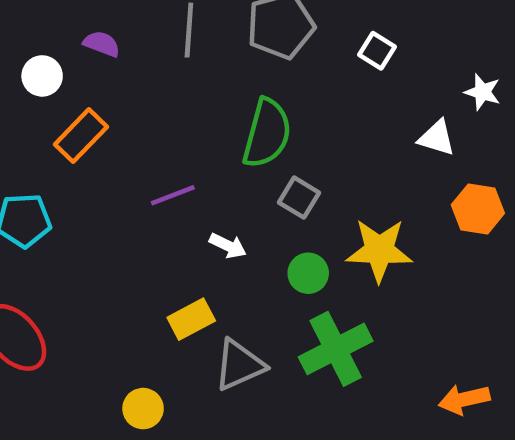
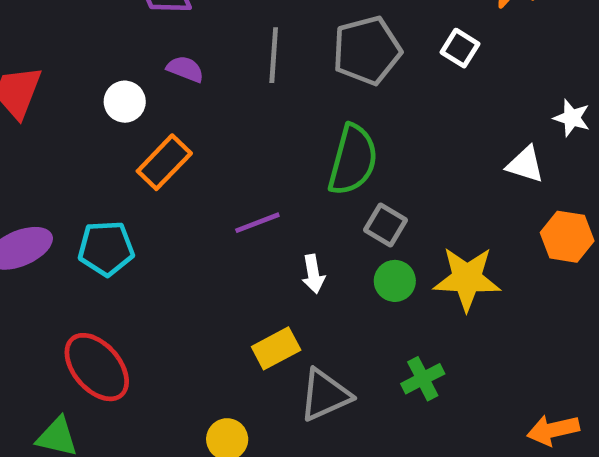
white square: (377, 51) -> (460, 48), moved
white arrow: (228, 246) -> (313, 274), turned 54
green circle: (308, 273) -> (395, 281), moved
green cross: (336, 349) -> (423, 379), size x0.6

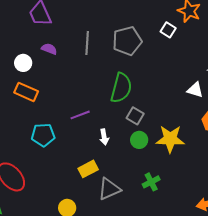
white square: (460, 48) -> (168, 30), moved
orange rectangle: (164, 162) -> (26, 92), moved, turned 70
cyan pentagon: (106, 248) -> (43, 135), moved

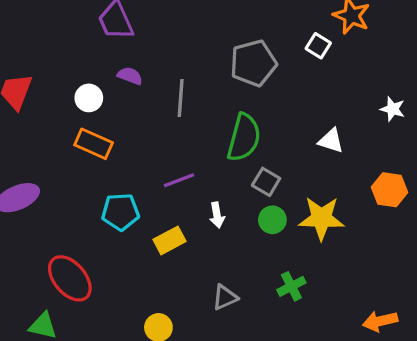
gray line: (87, 43) -> (181, 98), moved
white triangle: (195, 90) -> (331, 141), moved
yellow rectangle: (88, 169) -> (170, 240), moved
gray triangle: (109, 189) -> (225, 297), size x0.7

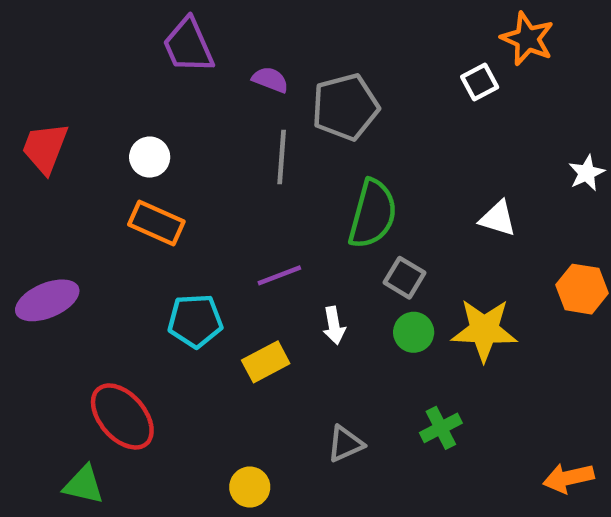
white square: (318, 46) -> (480, 82), turned 30
gray pentagon: (253, 63) -> (345, 107), moved
purple semicircle: (130, 76) -> (270, 80), moved
white star: (393, 109) -> (587, 173), turned 30

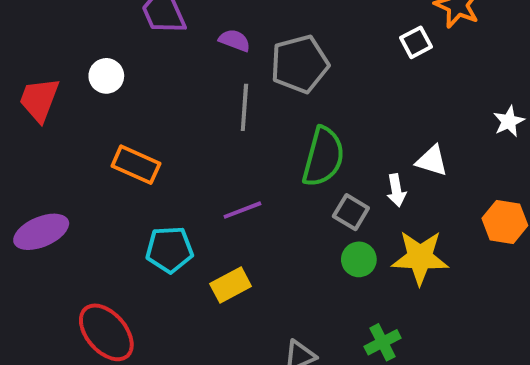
white circle: (150, 157) -> (106, 76), moved
white arrow: (334, 325) -> (396, 190), moved

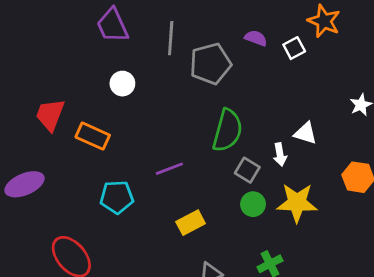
purple semicircle: (235, 40) -> (256, 38), moved
white circle: (106, 76) -> (122, 84), moved
red trapezoid: (39, 100) -> (50, 115), moved
gray line: (244, 107) -> (171, 38), moved
yellow rectangle: (231, 285) -> (191, 223), moved

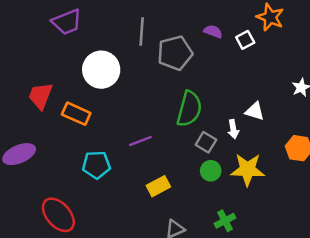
purple trapezoid: (113, 25) -> (67, 22), moved, turned -88
white circle: (122, 84) -> (101, 70), size x1.8

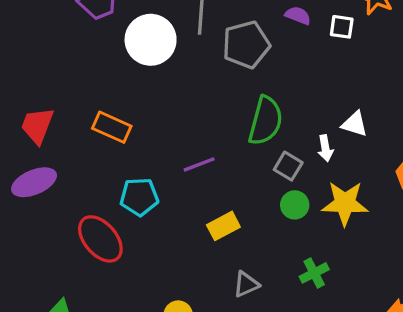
white square: (245, 40) -> (342, 27), turned 36
white circle: (101, 70) -> (151, 40), moved
red trapezoid: (40, 96) -> (37, 126), moved
red ellipse: (58, 215) -> (100, 239), moved

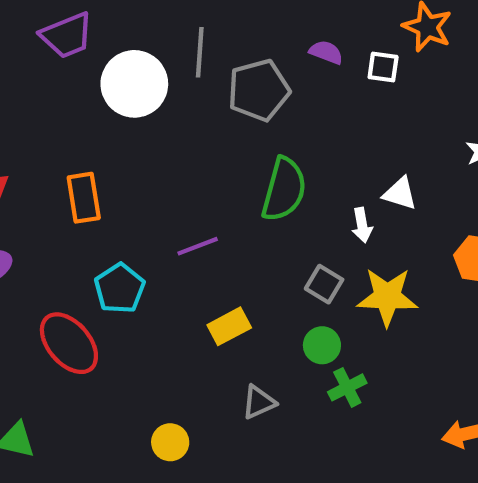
orange rectangle: (112, 127) -> (84, 198), turned 57
gray square: (288, 166) -> (324, 284), moved
cyan pentagon: (139, 197) -> (120, 288), turned -30
green circle: (295, 205) -> (322, 345), moved

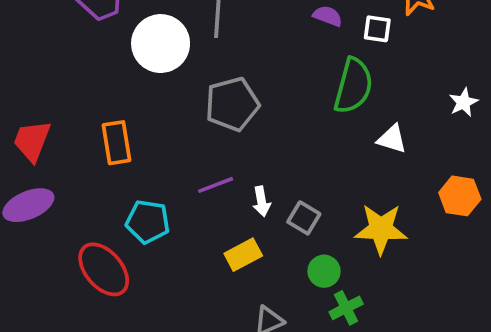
gray pentagon: (259, 90) -> (232, 104), moved
green semicircle: (284, 189) -> (353, 86), moved
white arrow: (362, 225) -> (262, 201), moved
gray square: (324, 284) -> (304, 218), moved
cyan pentagon: (120, 288) -> (148, 222), turned -30

